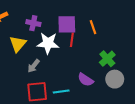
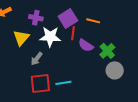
purple square: (67, 24) -> (68, 19), turned -30
orange line: (93, 27) -> (93, 21), turned -56
purple semicircle: (86, 80) -> (86, 45), moved

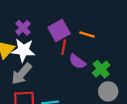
purple cross: (36, 18) -> (23, 28), turned 32
white star: (50, 37) -> (23, 50), moved
gray arrow: (37, 59) -> (22, 74), size x1.5

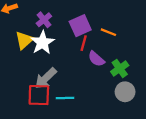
white star: (23, 50) -> (42, 43), turned 30
gray arrow: (22, 74) -> (46, 78), moved

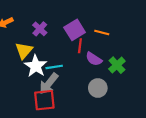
white star: (42, 43) -> (36, 66), moved
gray circle: (125, 92) -> (98, 88), moved
cyan line: (65, 98) -> (54, 67), moved

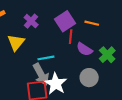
white star: (36, 66) -> (56, 84), moved
gray arrow: (49, 84) -> (41, 74), turned -65

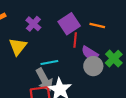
gray circle: (89, 78) -> (93, 66), moved

